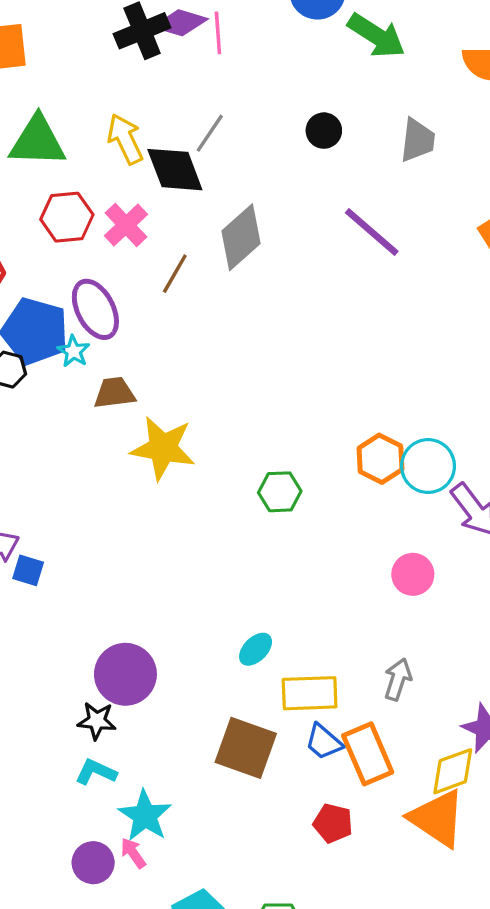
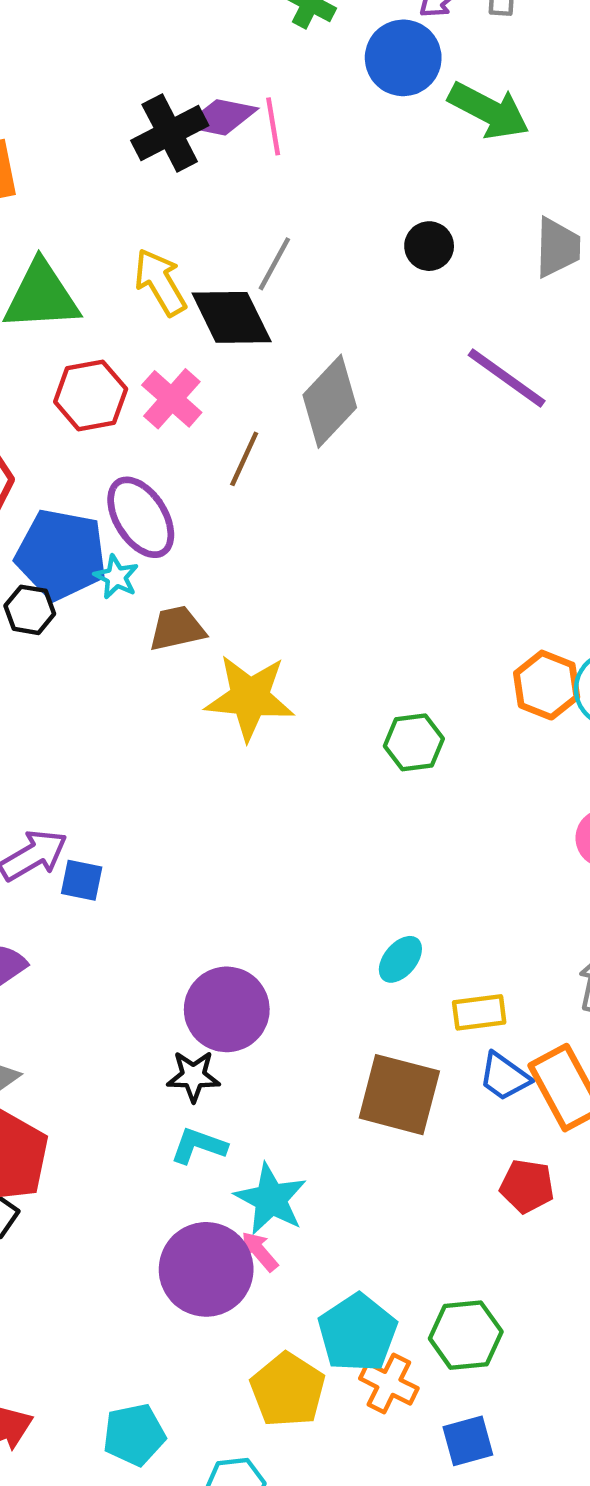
yellow rectangle: (310, 693) -> (479, 1012), size x0.7
purple circle: (93, 863) -> (206, 1269), size x1.6

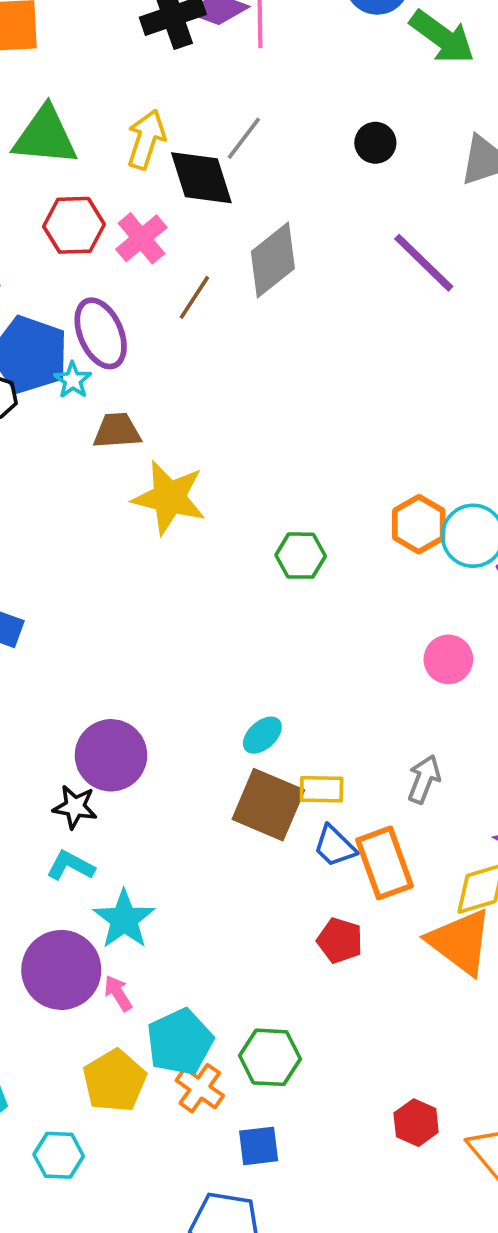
yellow arrow: (160, 282) -> (146, 139), turned 40
brown square: (399, 1095) -> (268, 805), moved
pink arrow: (259, 1251) -> (118, 993), moved

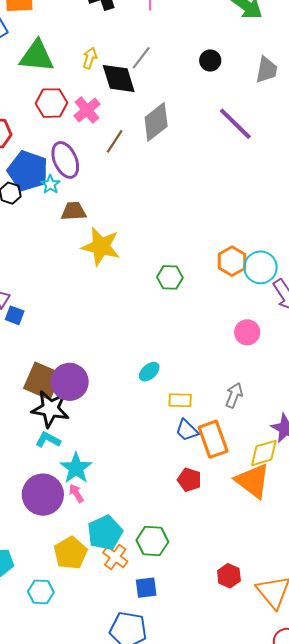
yellow arrow: (146, 139) -> (90, 58), size x0.7
brown square: (268, 805) -> (42, 381), moved
black star: (75, 807) -> (50, 409), size x1.6
pink arrow: (118, 993) -> (76, 493), moved

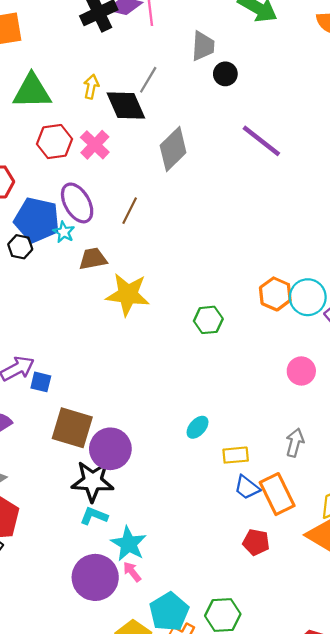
gray trapezoid: (267, 70) -> (203, 46), moved
brown line: (115, 141) -> (130, 211), moved
brown square: (42, 381) -> (72, 428), moved

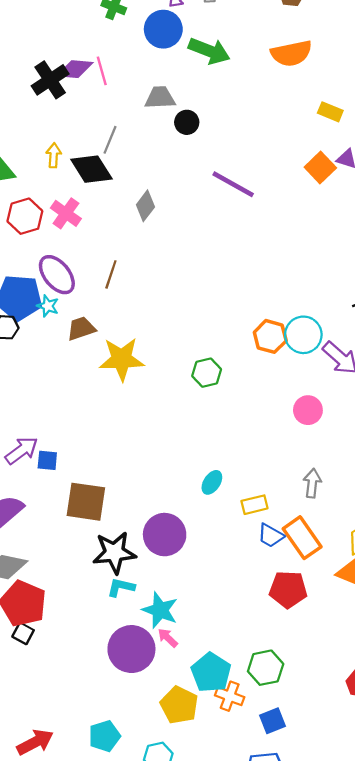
gray trapezoid: (203, 46) -> (160, 98), turned -88
gray diamond: (173, 149) -> (145, 206), size x0.7
purple circle: (110, 449) -> (165, 535), moved
red pentagon: (256, 542) -> (288, 589), size x1.4

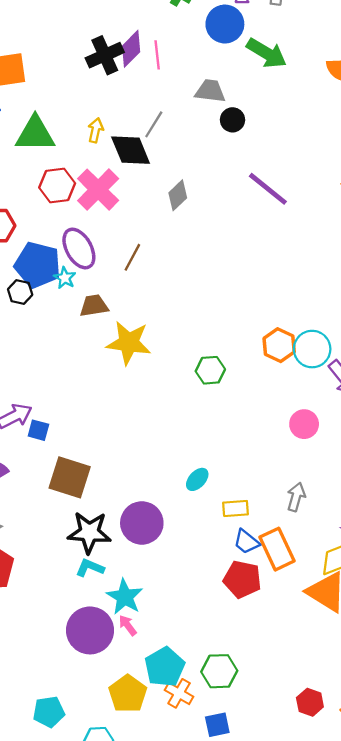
purple diamond: (75, 69) -> (131, 49), turned -60
pink cross: (66, 213) -> (98, 190), size x1.4
red pentagon: (288, 589) -> (242, 579), moved

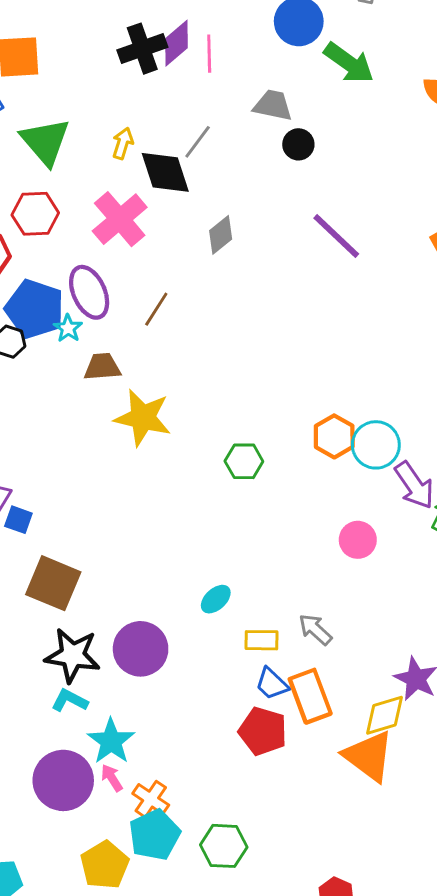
green triangle: (35, 134) -> (45, 142), turned 45
red hexagon: (57, 185) -> (35, 214), moved
gray arrow: (296, 497) -> (315, 629), moved, turned -68
orange cross: (179, 693) -> (151, 799), moved

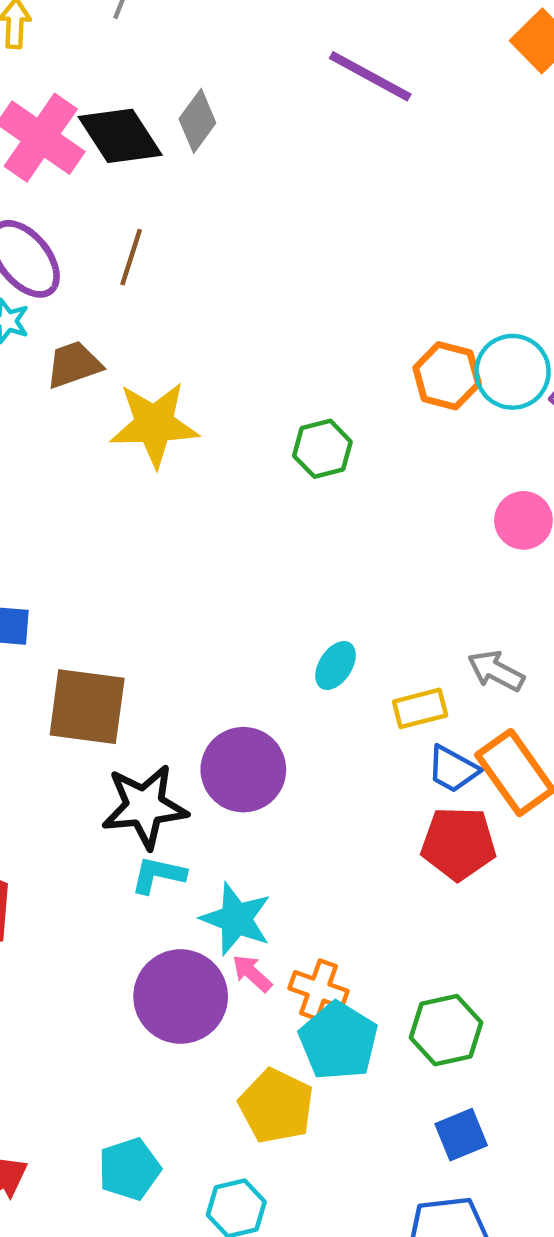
black diamond: (165, 172) -> (120, 136), moved

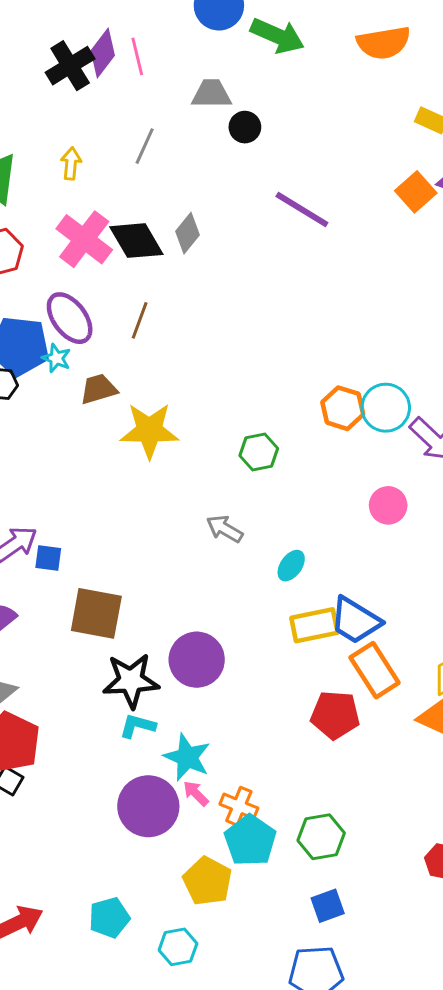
cyan ellipse: (335, 665) -> (291, 566), moved
gray arrow: (496, 671) -> (225, 529), moved
yellow rectangle: (420, 708) -> (314, 625), size x1.4
blue trapezoid: (453, 769) -> (355, 620), moved, size x1.5

